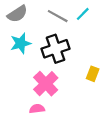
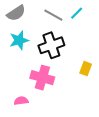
pink cross: (46, 84) -> (42, 78), turned -30
pink semicircle: (37, 109) -> (21, 101), moved

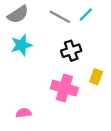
black cross: (51, 45) -> (71, 51), moved, size x0.7
pink cross: (42, 78) -> (64, 88), moved

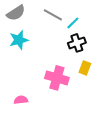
cyan line: (86, 15) -> (73, 23), moved
black cross: (71, 51) -> (77, 43), moved

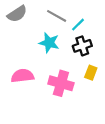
cyan star: (19, 40) -> (49, 43), moved, turned 30
pink semicircle: (21, 100) -> (22, 76), moved, size x1.5

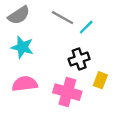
cyan star: (49, 43) -> (22, 47), moved
black cross: (82, 46) -> (79, 59), moved

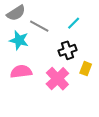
gray line: (63, 18) -> (39, 26), moved
pink cross: (67, 92) -> (57, 79), turned 30

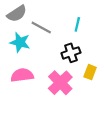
cyan line: (74, 23) -> (77, 24), turned -32

